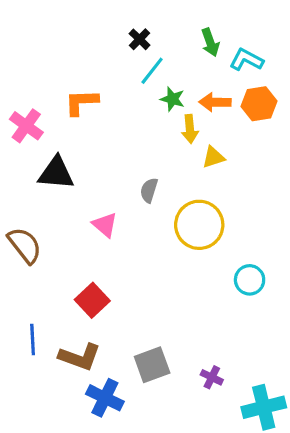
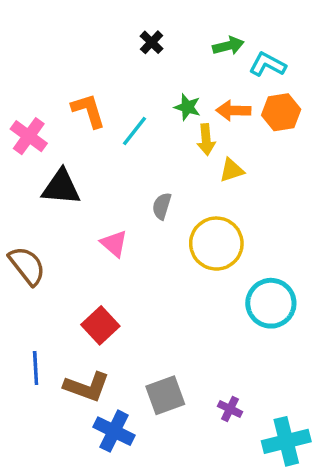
green arrow: (210, 42) -> (228, 46), turned -84
cyan line: (152, 71) -> (134, 131), moved
orange L-shape: (81, 102) -> (88, 111), turned 75
cyan circle: (250, 280) -> (271, 303), size x1.5

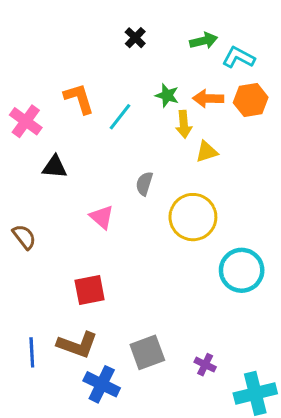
black triangle: (61, 187) -> (55, 167), size x0.7
brown semicircle: (27, 266) -> (24, 237), size x0.7
red square: (100, 325) -> (90, 290), turned 32
blue line: (36, 368) -> (32, 352), moved

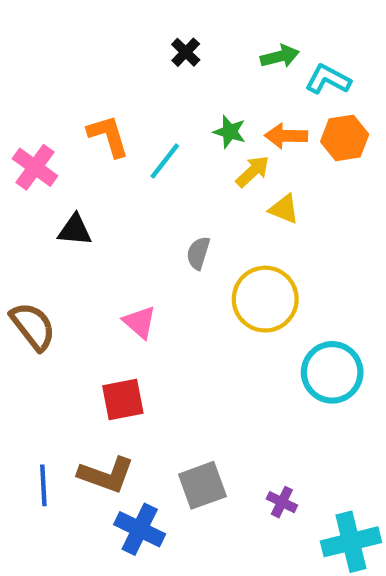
yellow arrow: (184, 124) -> (253, 171), turned -128
yellow triangle: (207, 152) -> (284, 209), turned 40
pink triangle: (102, 217) -> (140, 322), moved
brown semicircle: (24, 237) -> (33, 326), size x1.4

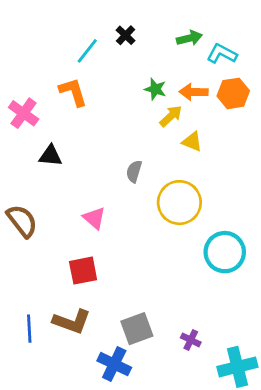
cyan line: (165, 161) -> (87, 51), moved
blue cross: (140, 529) -> (114, 364), moved

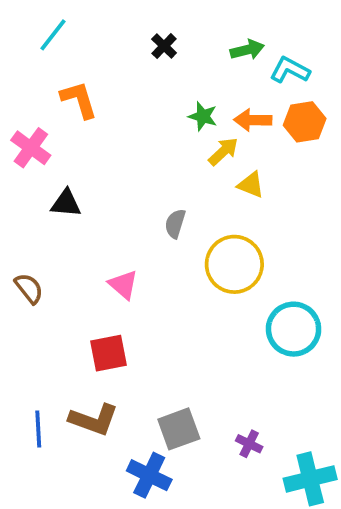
cyan line: (87, 51) -> (53, 35), moved
orange L-shape: (73, 92) -> (79, 100), moved
brown semicircle: (22, 221) -> (29, 288), size x0.7

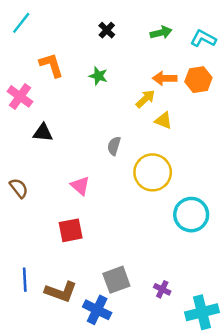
cyan line: (53, 35) -> (21, 23), moved
cyan L-shape: (290, 70) -> (203, 39), moved
green star: (203, 116) -> (98, 76), moved
brown L-shape: (94, 420) -> (61, 292), moved

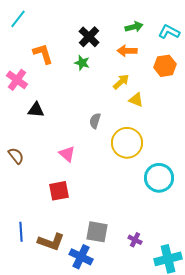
black cross: (107, 30) -> (89, 37), moved, size x1.5
orange arrow: (165, 78) -> (127, 51), moved
gray square: (116, 280) -> (97, 232), turned 30

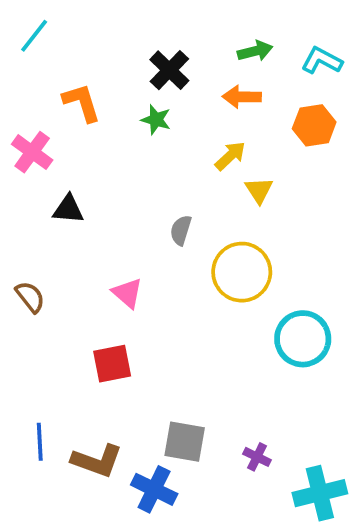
yellow triangle: (136, 100) -> (259, 190), turned 35

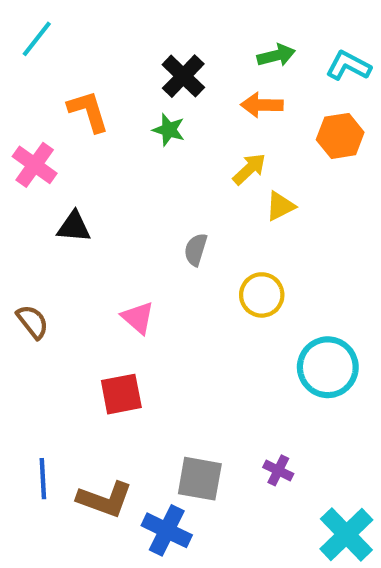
yellow triangle: (259, 190) -> (280, 206), turned 36
yellow circle: (242, 272) -> (262, 295), size x0.7
purple cross: (257, 457) -> (278, 470), moved
cyan cross: (320, 493) -> (346, 534), turned -30

